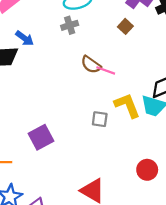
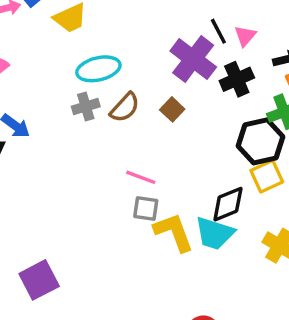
brown semicircle: (91, 65) -> (125, 107), moved, turned -84
gray square: (100, 119) -> (146, 209), moved

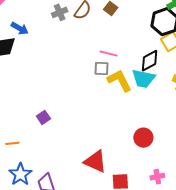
pink line: (141, 177) -> (109, 54), moved
purple square: (39, 280) -> (43, 117), size x0.6

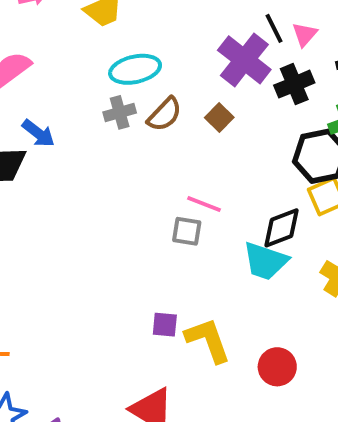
yellow L-shape: (120, 81) -> (208, 340), moved
purple square: (43, 117) -> (165, 325), moved, turned 32
red circle: (143, 138) -> (277, 367), moved

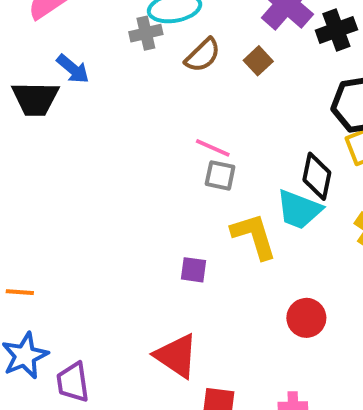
gray cross: (120, 112) -> (146, 33), moved
pink line: (204, 204) -> (213, 148), moved
black diamond: (282, 228) -> (317, 176), turned -60
yellow L-shape: (208, 340) -> (254, 236), moved

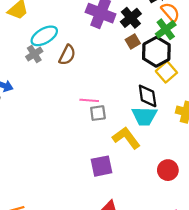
brown square: (258, 61) -> (133, 42), moved, turned 32
purple square: (193, 270) -> (102, 166), size x1.5

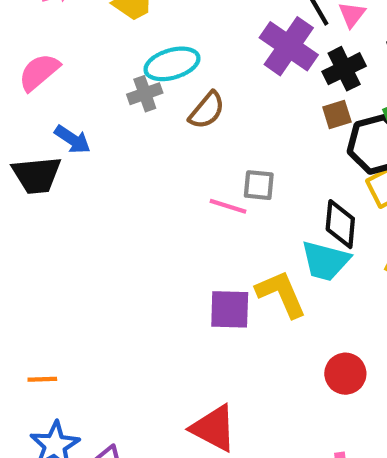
gray square: (98, 113) -> (259, 185), moved
purple square: (102, 166) -> (230, 309), moved

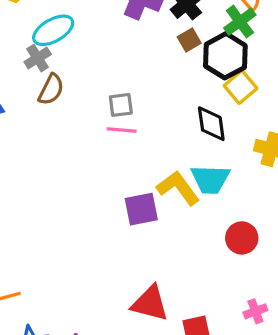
brown semicircle: (207, 110) -> (51, 89), moved
gray square: (259, 185) -> (121, 105), moved
cyan trapezoid: (325, 261) -> (210, 179), moved

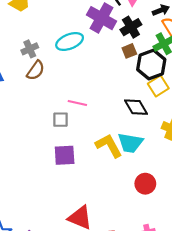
cyan ellipse: (53, 30) -> (70, 41), moved
gray square: (121, 105) -> (61, 120), moved
black diamond: (211, 124) -> (136, 107), turned -30
purple square: (141, 209) -> (65, 155), moved

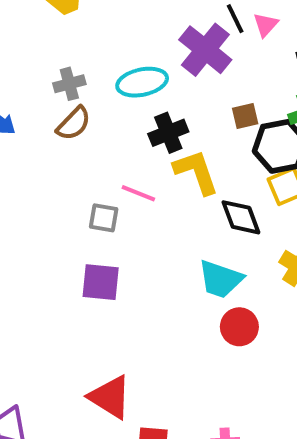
black cross: (131, 27) -> (168, 133), moved
yellow L-shape: (109, 146) -> (196, 172), moved
red circle: (145, 184) -> (239, 327), moved

